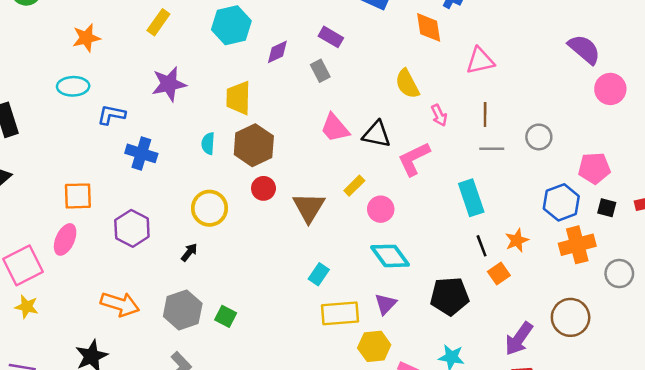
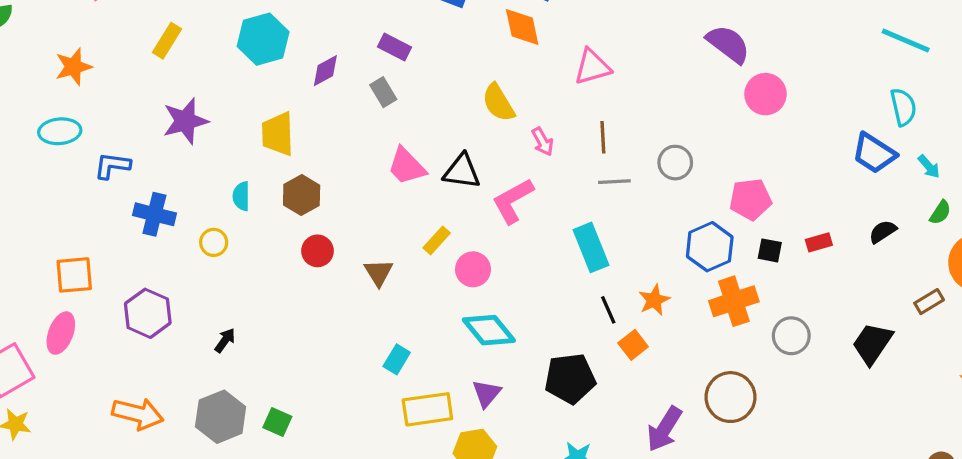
brown hexagon: (254, 145) -> (302, 195), size x0.7
brown triangle: (309, 207) -> (379, 273), size x0.7
yellow circle: (210, 208) -> (214, 242), moved, size x0.6

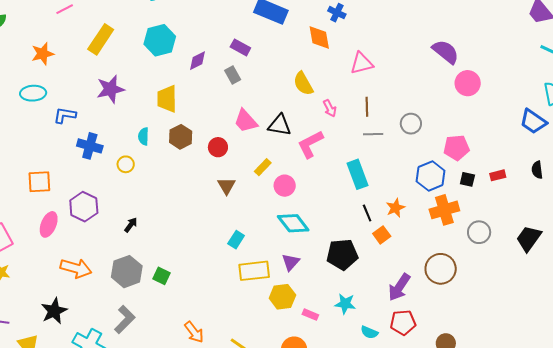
yellow rectangle: (167, 41) -> (101, 39), size x1.4
black semicircle: (883, 232) -> (537, 170), turned -66
red circle: (317, 251) -> (218, 147), moved
pink ellipse: (61, 333) -> (49, 224), moved

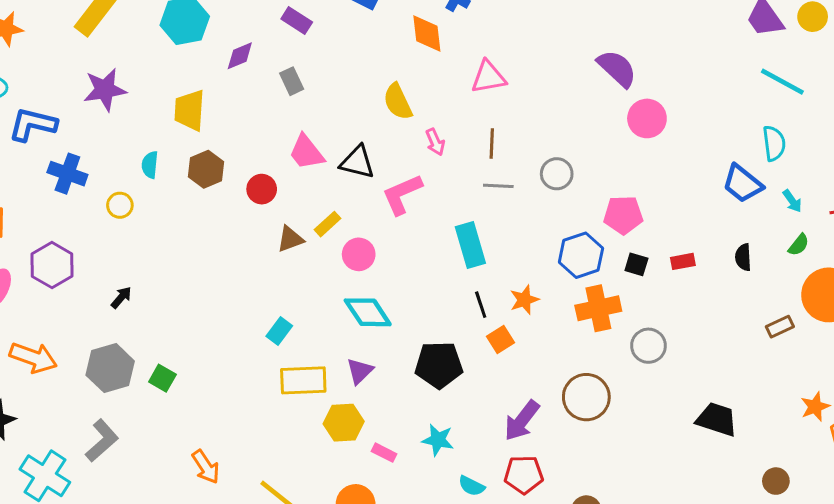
purple rectangle: (240, 47) -> (297, 21), moved
blue L-shape: (65, 115) -> (33, 124), size x1.4
brown triangle: (226, 186) -> (290, 239), moved, turned 36
black trapezoid: (529, 238) -> (717, 419), moved, turned 68

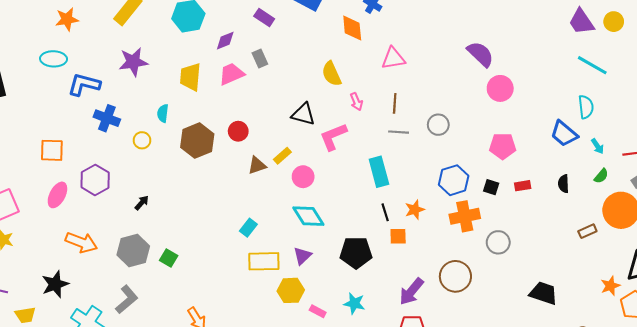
pink trapezoid: (307, 152) -> (231, 74), moved, turned 104
brown hexagon: (206, 169) -> (197, 141), moved, size x1.4
pink pentagon: (623, 215) -> (503, 146), moved
orange square: (501, 339) -> (398, 236), turned 30

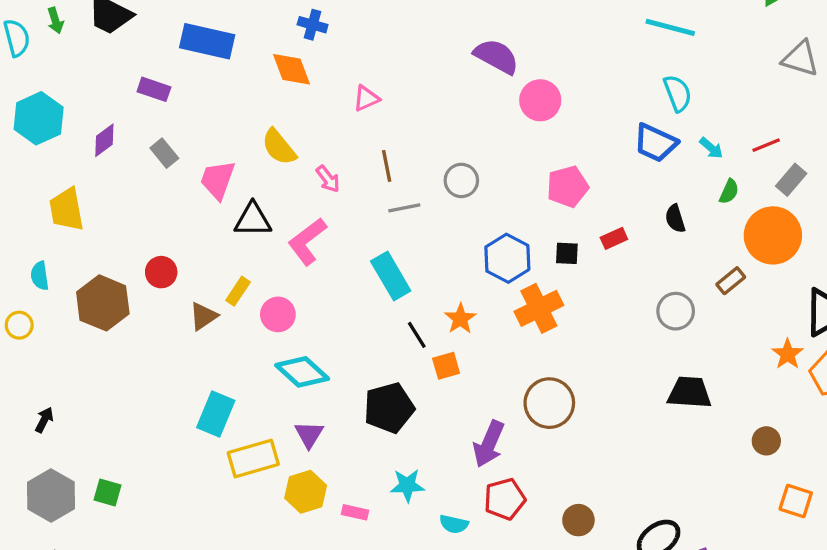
pink triangle: (393, 58) -> (366, 98), size x0.7
pink trapezoid: (231, 74) -> (218, 180), moved, turned -32
cyan rectangle: (248, 228) -> (216, 414), size x1.5
gray circle: (498, 242) -> (676, 311), moved

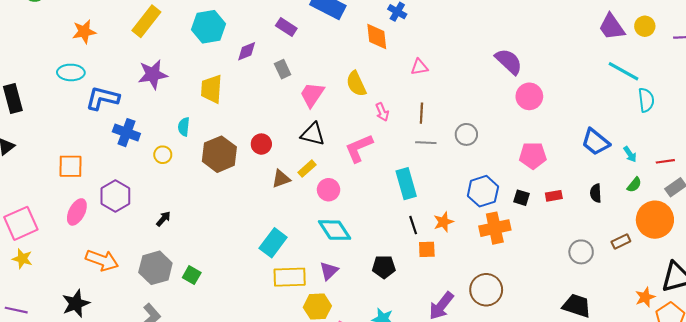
cyan semicircle: (678, 93) -> (646, 100), moved
black triangle: (253, 220) -> (313, 134), moved
black pentagon: (389, 408) -> (384, 267), size x0.7

